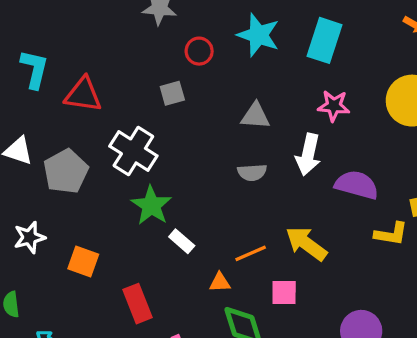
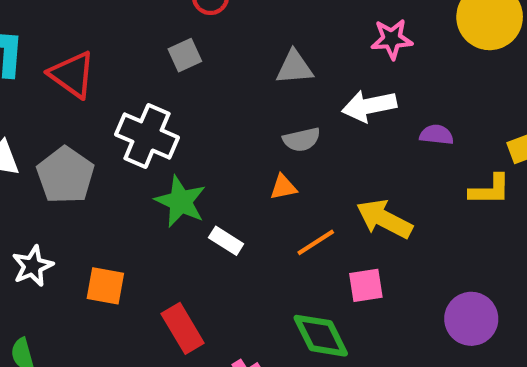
red triangle: (83, 95) -> (72, 75), turned 36
white arrow: (308, 155) -> (369, 106), turned 75
purple semicircle: (357, 185) -> (437, 135), size x0.6
orange triangle: (220, 282) -> (283, 187), moved

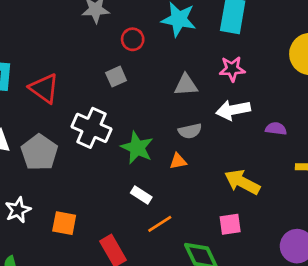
pink star: (392, 39) -> (232, 69), moved
green star: (181, 201) -> (137, 148), moved
orange line: (316, 242) -> (160, 224), moved

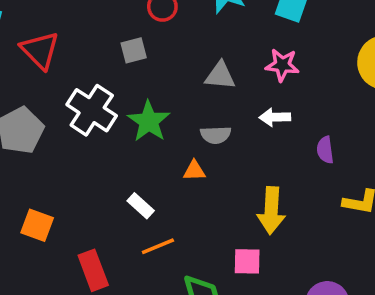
white arrow: (233, 110) -> (275, 117), size x0.7
purple semicircle: (276, 129) -> (325, 150), turned -114
green star: (137, 148) -> (149, 121), moved
yellow arrow: (242, 182) -> (271, 211), turned -124

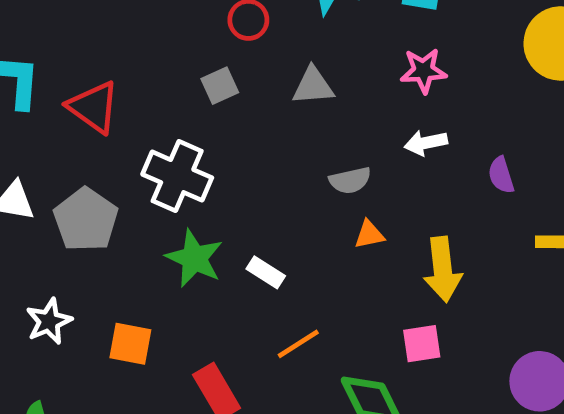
gray triangle: (220, 76) -> (313, 86), moved
green star: (149, 121) -> (194, 258), moved
orange triangle: (194, 171) -> (369, 234), moved
white rectangle: (141, 206) -> (266, 272), moved

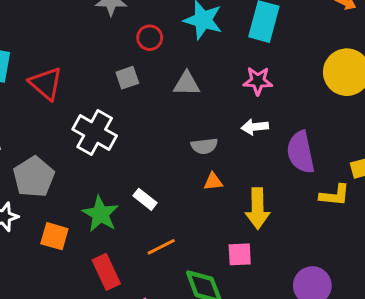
purple semicircle: (501, 175) -> (301, 152), size x1.8
gray pentagon: (86, 220) -> (34, 177), moved
green star: (194, 258) -> (100, 214), moved

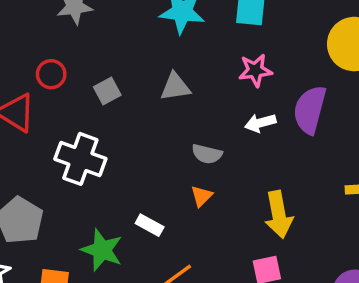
red circle: (150, 38) -> (51, 74), moved
gray semicircle: (204, 146) -> (207, 154), turned 30
purple semicircle: (301, 152) -> (310, 110), moved, turned 36
orange triangle: (213, 182) -> (202, 196), moved, turned -30

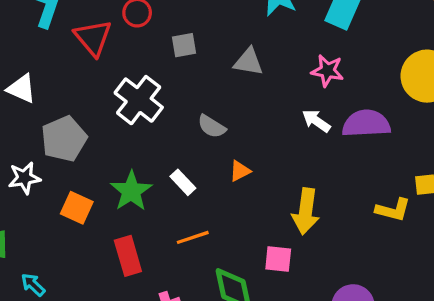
purple semicircle: (310, 110) -> (366, 124), turned 54
white arrow: (260, 123) -> (316, 121), turned 32
gray semicircle: (207, 154) -> (212, 126), moved

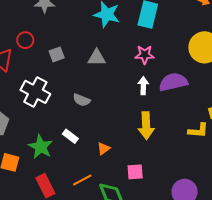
white arrow: (316, 121) -> (143, 86), turned 66
orange triangle: (240, 171) -> (104, 149), moved
yellow arrow: (306, 211) -> (146, 126), moved
orange line: (193, 237) -> (82, 180), moved

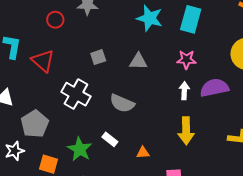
red circle: (25, 40) -> (55, 20), moved
gray semicircle: (82, 100) -> (122, 103), size x1.4
orange triangle: (104, 149) -> (143, 153), turned 32

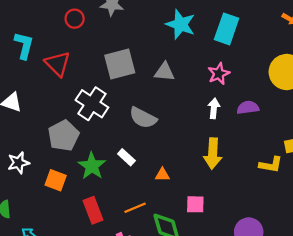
gray square: (98, 57) -> (120, 64), size x1.8
pink star: (186, 60) -> (219, 74), turned -30
purple semicircle: (214, 88) -> (248, 108), size x0.7
gray pentagon: (35, 124) -> (64, 136), moved

